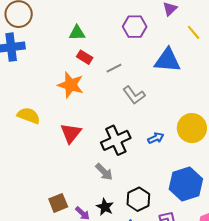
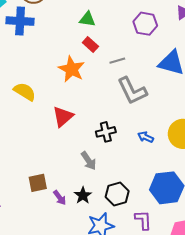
gray L-shape: (134, 95) -> (132, 91), size x1.4
blue arrow: (156, 138) -> (146, 137), turned -140
black cross: (116, 140) -> (106, 132), size x0.7

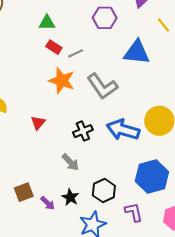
gray line: (117, 61) -> (76, 53), moved
orange star: (72, 69) -> (62, 81), moved
red triangle: (63, 117) -> (38, 123), size x0.7
blue arrow: (146, 137) -> (123, 130), size x2.0

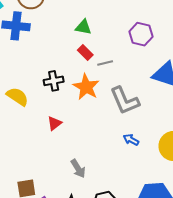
blue arrow: (123, 130) -> (131, 140), moved, size x0.5
black cross: (83, 131) -> (54, 81), moved

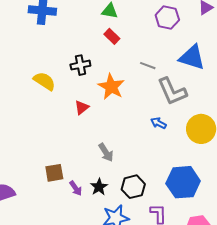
gray line: (105, 63) -> (148, 66), moved, turned 35
orange star: (86, 87) -> (111, 87), moved
gray L-shape: (125, 101) -> (172, 91), moved

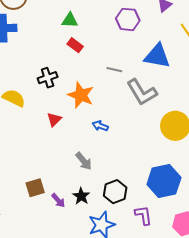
blue arrow: (158, 123) -> (100, 126), moved

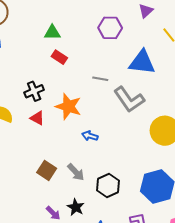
red triangle: (54, 119) -> (37, 118), moved, turned -42
brown square: (35, 188) -> (47, 170), moved, turned -36
black hexagon: (115, 192) -> (108, 185), moved

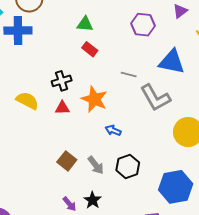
red triangle: (37, 118) -> (62, 108), turned -35
black hexagon: (108, 185) -> (128, 166), moved

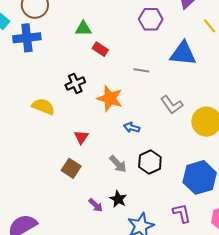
green triangle: (85, 24) -> (83, 29), moved
gray L-shape: (155, 98) -> (172, 105), moved, size x0.7
red triangle: (62, 108) -> (81, 137), moved, turned -49
brown square: (67, 161) -> (71, 168), moved

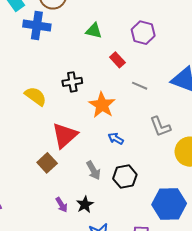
purple hexagon: (151, 19) -> (143, 33), moved
red rectangle: (100, 49) -> (117, 60), moved
red triangle: (81, 137) -> (65, 135), size x1.8

